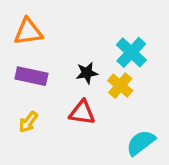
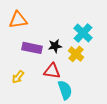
purple rectangle: (31, 76) -> (32, 48), moved
cyan semicircle: (141, 143) -> (65, 90), moved, turned 108

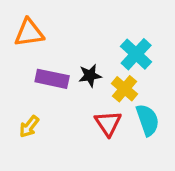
red triangle: (52, 71) -> (108, 123), moved, turned 48
cyan semicircle: (65, 90) -> (148, 120), moved

